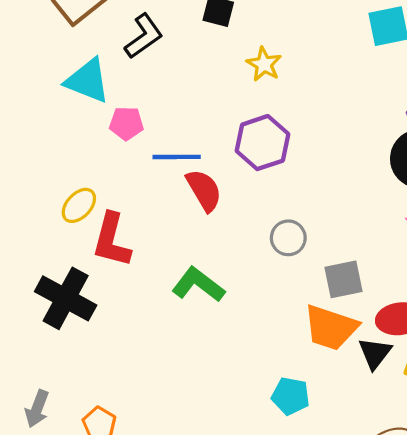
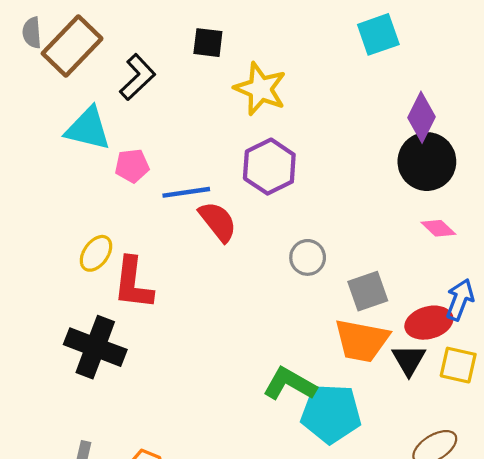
yellow star: (264, 64) -> (260, 89), size x1.5
green L-shape: (198, 285) -> (290, 384), moved
cyan pentagon: (291, 396) -> (331, 414), size x1.6

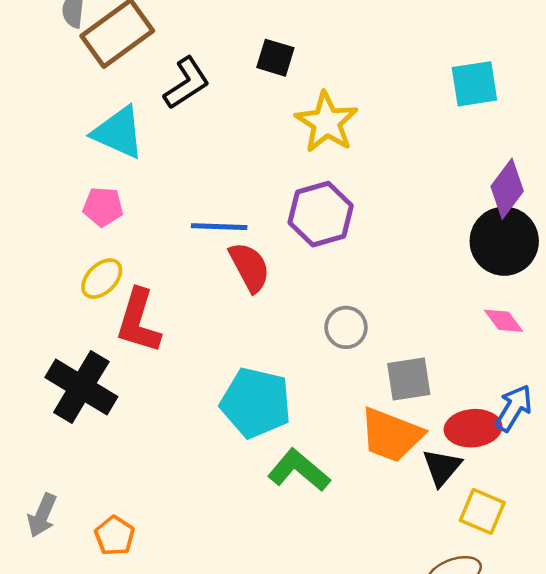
pink pentagon: (132, 166) -> (103, 207), moved
yellow square: (458, 365) -> (482, 511), moved
cyan pentagon: (331, 414) -> (256, 403), moved

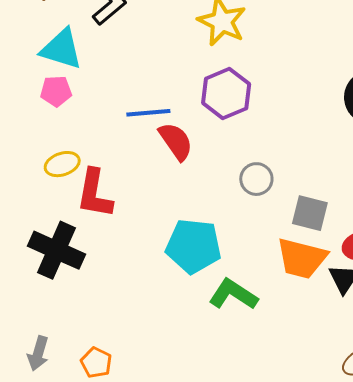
pink pentagon: (103, 207) -> (56, 91), moved
yellow ellipse: (102, 279) -> (62, 164), turned 32
gray square: (409, 379) -> (310, 213), turned 30

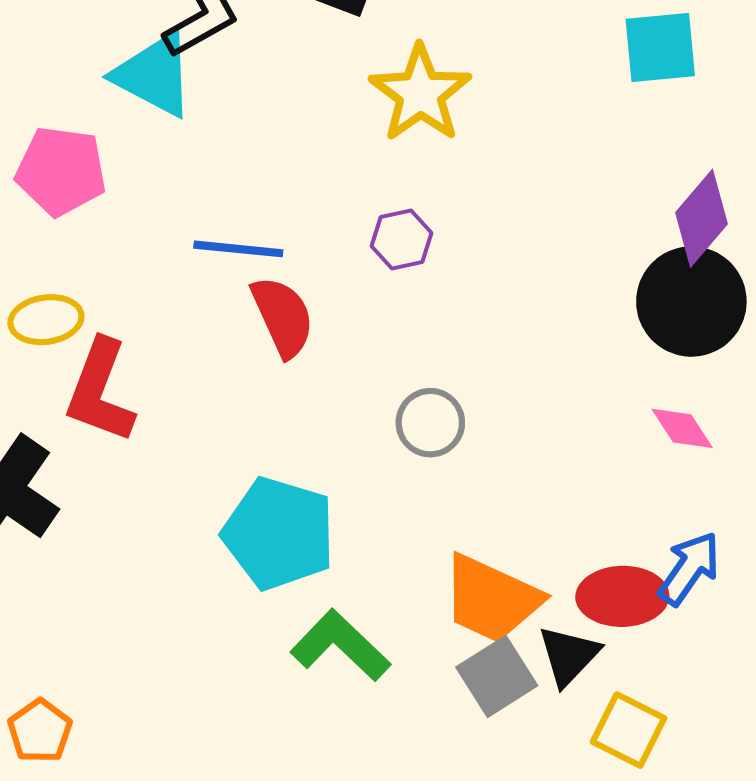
cyan triangle: (61, 49) -> (154, 75), moved
pink pentagon: (56, 91) -> (61, 171), size x1.4
purple hexagon: (226, 93) -> (402, 240), size x0.6
gray square: (310, 213) -> (497, 676), moved, turned 33

